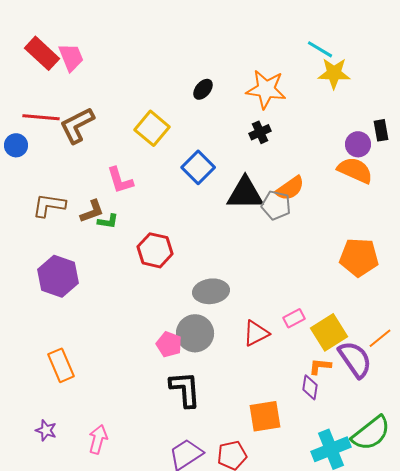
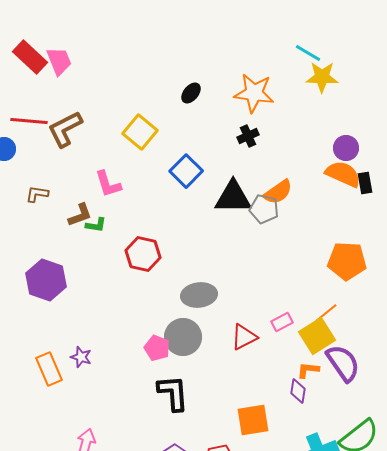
black rectangle: (381, 130) -> (365, 183), moved
brown L-shape: (49, 205) -> (37, 194), moved, size x0.7
orange line: (380, 338) -> (326, 313), moved
purple star: (46, 430) -> (81, 357), moved

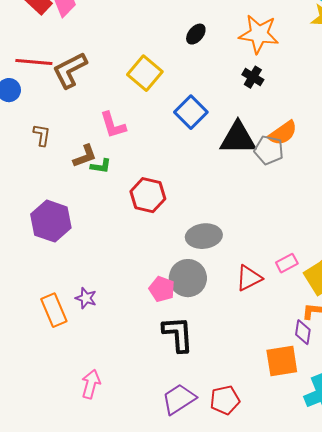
black cross: (248, 136) -> (253, 77), turned -35
brown L-shape: (37, 194) -> (42, 135), turned 90
orange square: (253, 420) -> (282, 361), moved

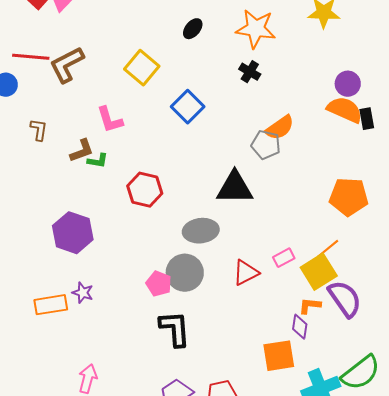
black triangle: (238, 138) -> (235, 188), moved
purple hexagon: (51, 221) -> (73, 233), moved
orange rectangle: (54, 310) -> (51, 305), turned -76

